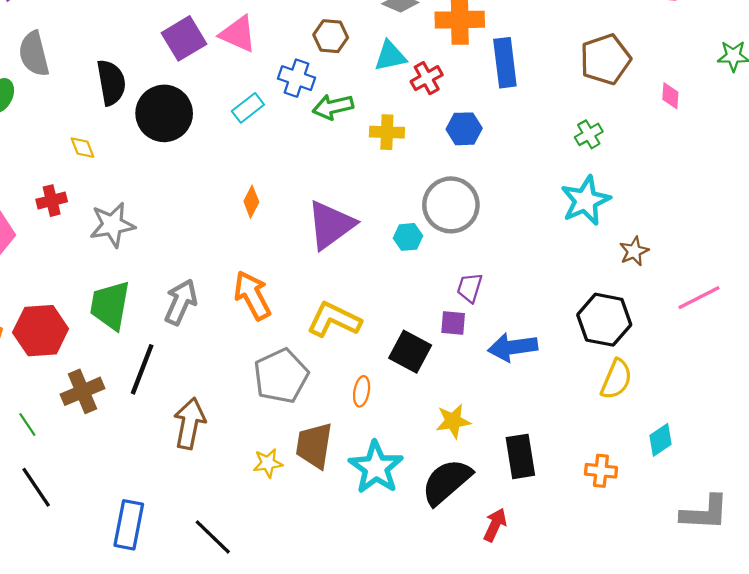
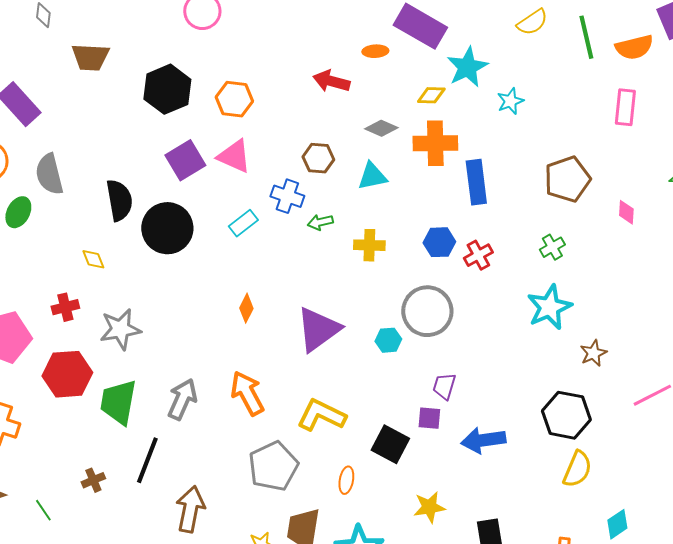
red cross: (427, 78) -> (478, 255), moved
green arrow: (333, 107) -> (320, 222), size x0.7
red hexagon: (41, 331) -> (67, 374), moved
brown cross: (83, 391) -> (93, 480), size x0.6

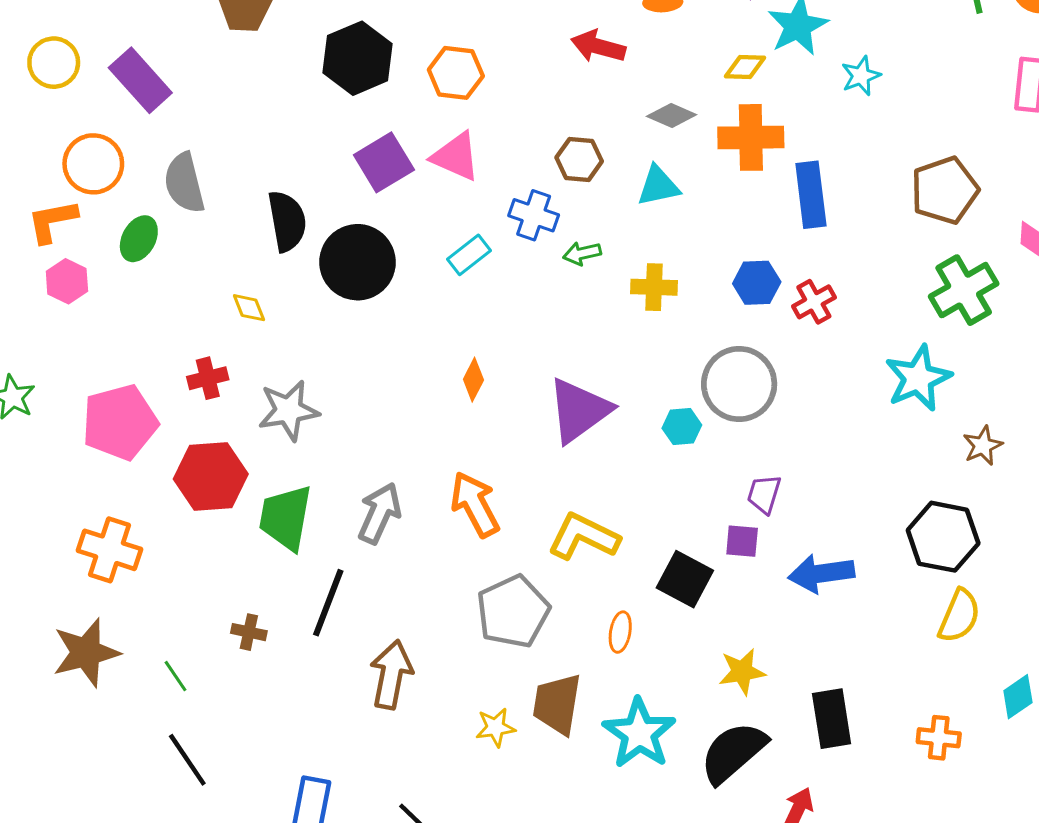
green cross: (552, 247) -> (964, 290), moved, size x1.8
brown cross: (93, 480) -> (249, 632), turned 35

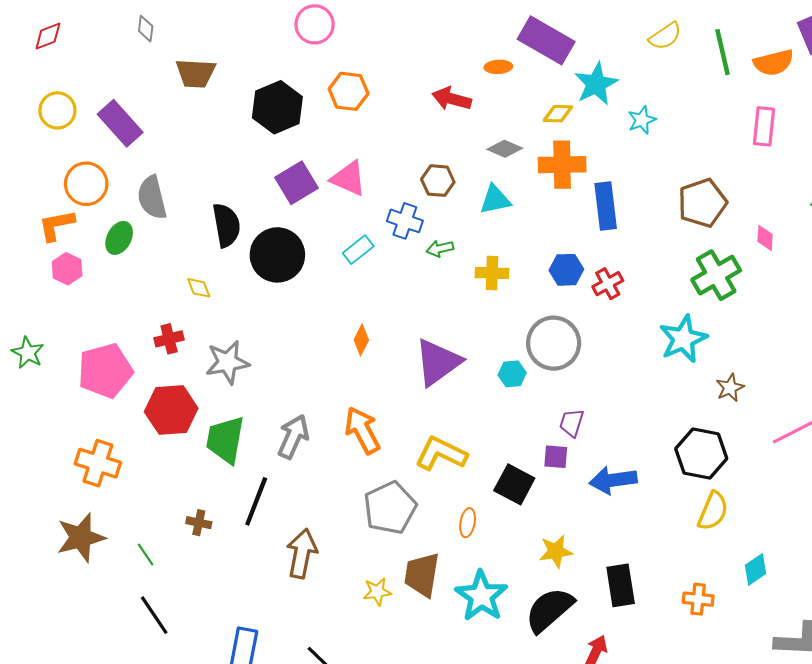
orange hexagon: (456, 73) -> (349, 91), moved

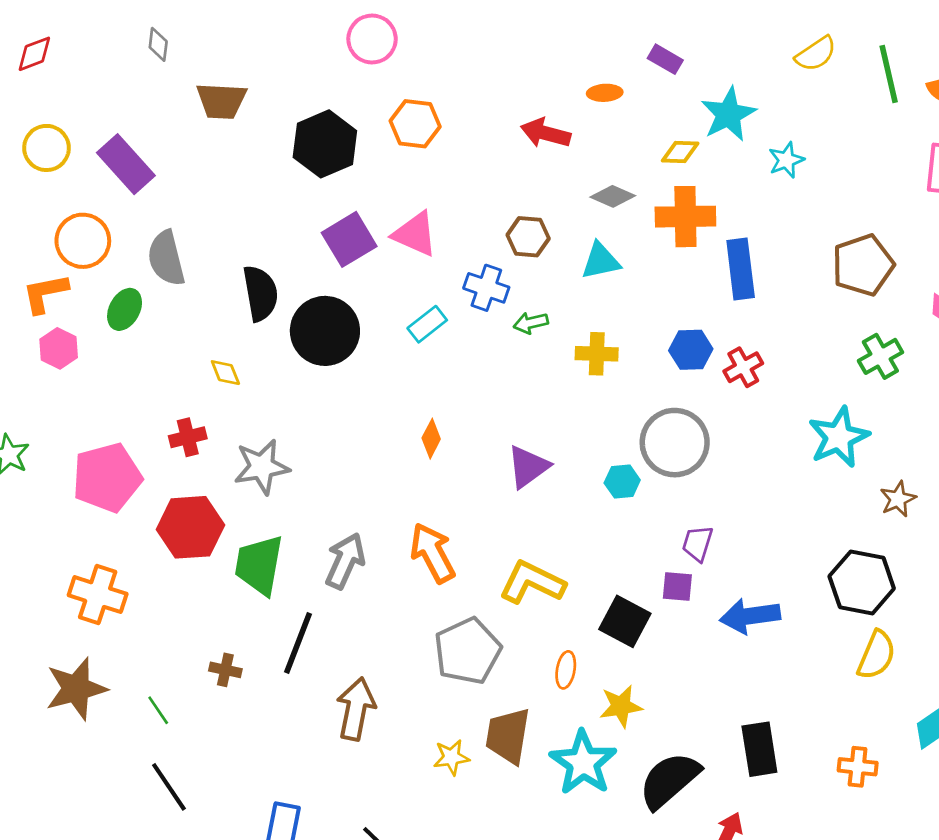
purple rectangle: (546, 40) -> (665, 59), size x0.5
green cross: (716, 275) -> (880, 356), size x0.7
purple triangle: (438, 362) -> (528, 467), size x0.7
yellow star: (556, 551) -> (621, 706), moved

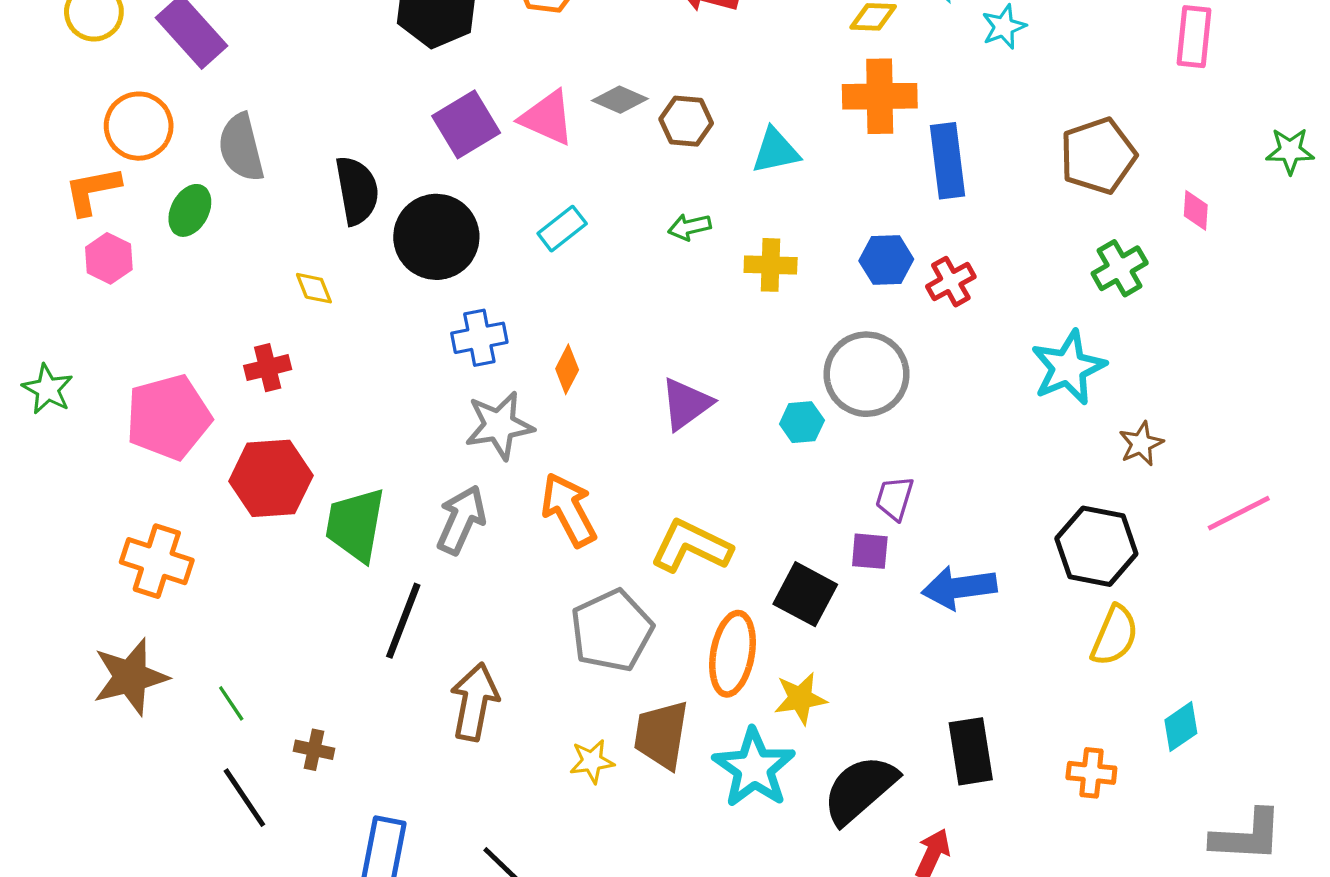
gray diamond: (613, 196) -> (620, 100), moved
blue cross: (486, 288) -> (479, 338), moved, turned -30
gray star: (262, 467) -> (499, 425), moved
brown cross: (225, 670) -> (314, 750), moved
orange ellipse: (566, 670) -> (732, 654), size x1.8

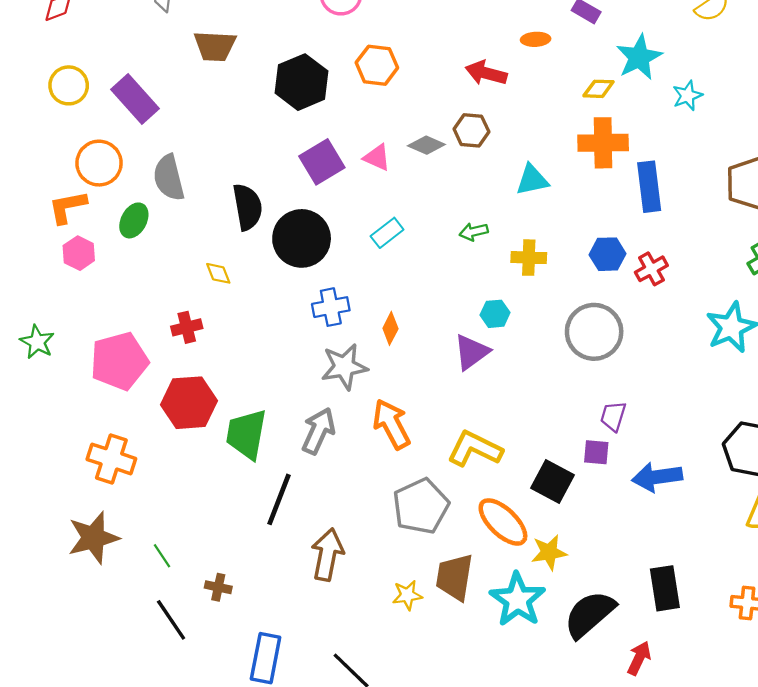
pink triangle: (547, 118) -> (377, 157), size x0.7
brown hexagon: (686, 121) -> (471, 130), moved
cyan hexagon: (802, 422) -> (495, 314), moved
orange ellipse: (732, 654) -> (503, 522), turned -56

